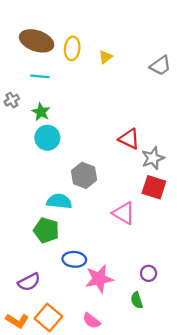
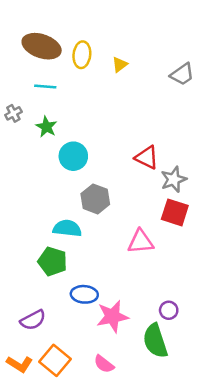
cyan circle: (47, 138) -> (73, 156), moved
pink triangle: (124, 213) -> (141, 242), turned -35
green semicircle: (137, 300) -> (155, 341), size x1.8

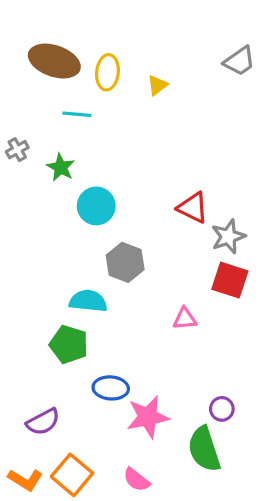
gray trapezoid: (182, 74) -> (240, 61), moved
cyan line: (45, 87) -> (77, 114), moved
pink triangle: (141, 242) -> (185, 319), size x0.7

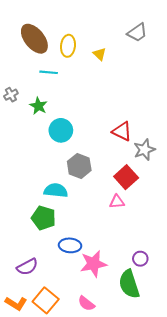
brown ellipse: (54, 61) -> (34, 39), turned 32
gray trapezoid: (240, 61) -> (137, 33), moved
yellow triangle: (157, 85) -> (100, 54), turned -40
red square: (230, 280) -> (126, 177), moved, turned 30

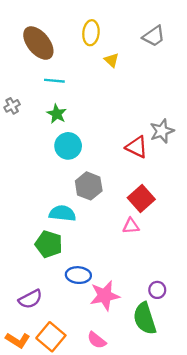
yellow ellipse: (68, 46) -> (91, 33), moved
green star: (38, 106) -> (57, 114), moved
gray star: (144, 150) -> (162, 131), moved

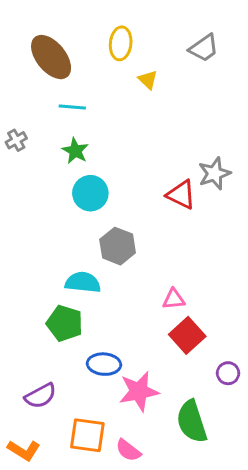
red square: (141, 198) -> (187, 335), moved
purple circle: (157, 290) -> (228, 373), moved
orange square: (51, 337) -> (87, 435), moved, turned -32

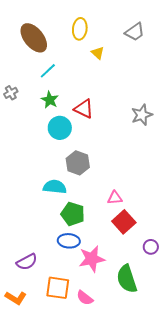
cyan line: (72, 107) -> (48, 71), turned -48
red triangle: (181, 195) -> (84, 109), moved
green pentagon: (65, 323) -> (73, 214), moved

